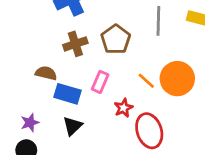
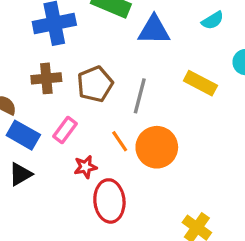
gray line: (158, 21) -> (140, 96), moved

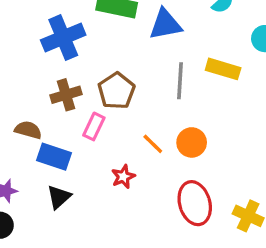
gray line: (140, 96) -> (180, 81), moved
pink rectangle: (65, 130) -> (94, 126), moved
orange circle: (157, 147) -> (192, 142), size x0.7
red ellipse: (109, 201) -> (195, 203), moved

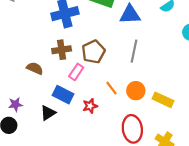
yellow rectangle: (223, 69) -> (163, 100), moved
blue rectangle: (54, 157) -> (63, 95), moved

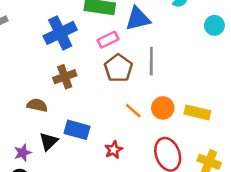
brown pentagon: (93, 52) -> (118, 68), moved
pink rectangle: (76, 72) -> (108, 40), moved, turned 42
red star: (90, 106) -> (114, 150), moved
black triangle: (48, 113) -> (49, 141), moved

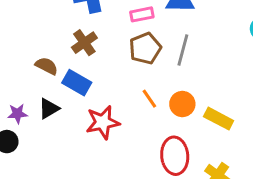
brown cross: (65, 77) -> (84, 43), turned -30
blue rectangle: (77, 130) -> (77, 83), moved
red star: (114, 150) -> (103, 122), moved, size x1.6

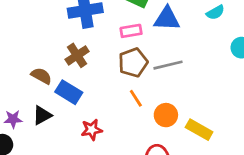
gray line: (183, 50) -> (168, 65), turned 60
orange line: (149, 99) -> (136, 98), moved
red star: (103, 122) -> (92, 130), size x0.7

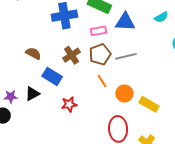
brown cross: (77, 55) -> (72, 55), moved
brown semicircle: (41, 76) -> (33, 53), moved

